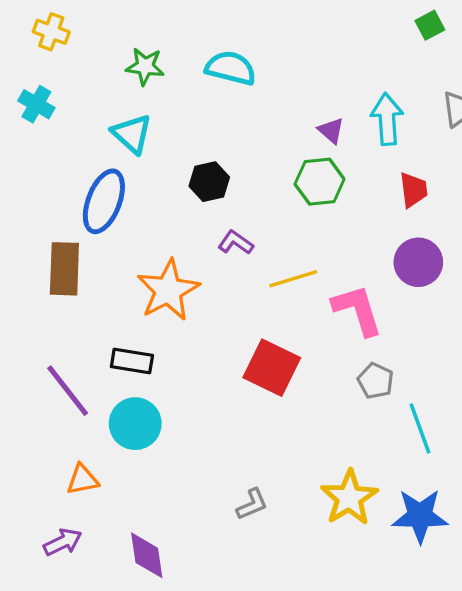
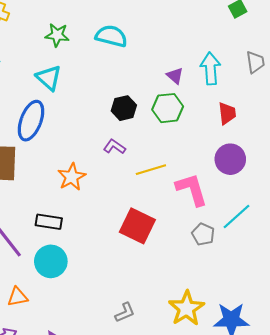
black hexagon: (209, 182) -> (124, 108), moved
orange star: (168, 290) -> (72, 177), size x0.7
cyan line: (420, 429) -> (237, 217), moved, turned 68

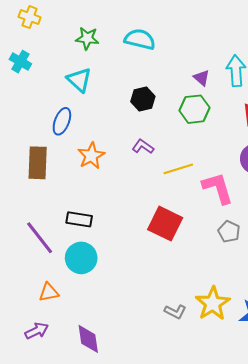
black hexagon: (124, 108) -> (143, 99), moved
blue ellipse: (31, 121) -> (62, 121), size x0.7
orange star: (72, 177) -> (91, 156), moved
gray L-shape: (125, 313) -> (175, 312), moved, turned 50

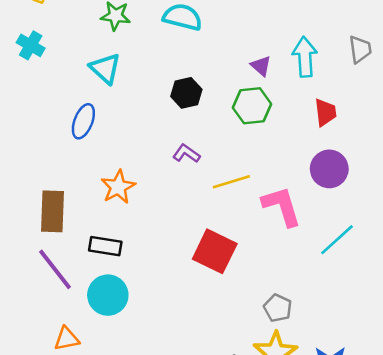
orange star: (91, 156) -> (118, 187), moved
brown rectangle: (38, 163) -> (52, 211), moved
gray pentagon: (229, 232) -> (278, 308), moved

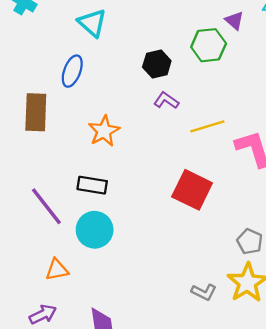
black hexagon: (186, 93) -> (157, 64), moved
green hexagon: (252, 106) -> (209, 45), moved
brown rectangle: (52, 211) -> (36, 112), moved

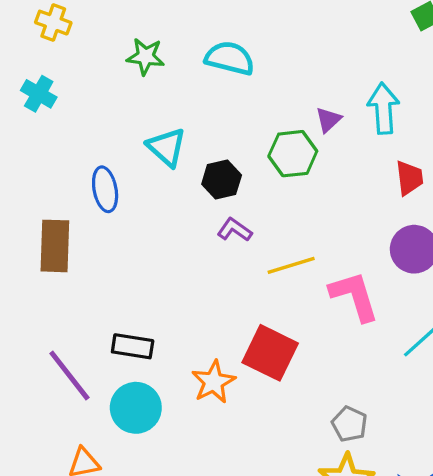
purple triangle: (234, 21) -> (328, 120), turned 36
cyan triangle: (92, 23) -> (167, 147), moved
blue ellipse: (72, 71) -> (105, 189), turned -32
orange star: (104, 131) -> (213, 382), moved

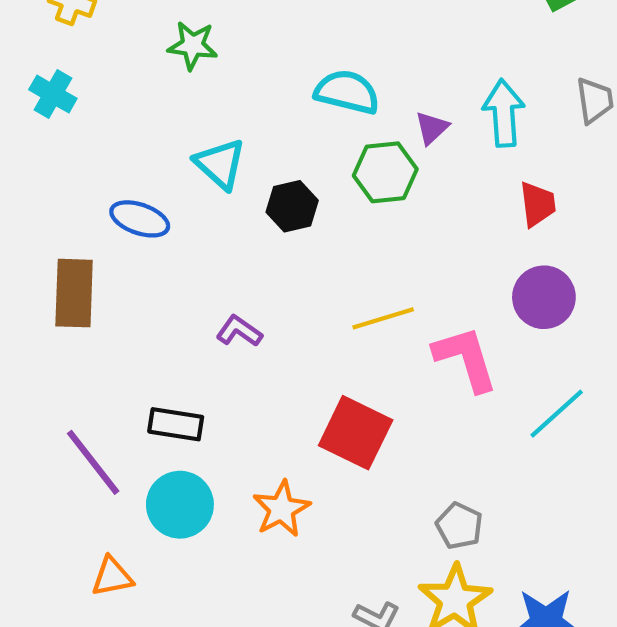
cyan semicircle: (230, 58) -> (347, 92), moved
blue ellipse: (105, 189) -> (140, 219), turned -60
purple L-shape: (235, 230) -> (239, 331), moved
orange star: (213, 382) -> (281, 509), moved

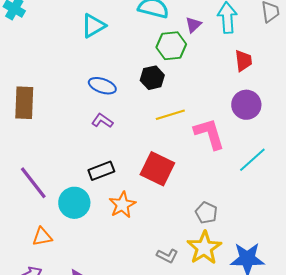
cyan triangle: (220, 164) -> (93, 26), moved, turned 48
black hexagon: (292, 206) -> (152, 78), moved
blue ellipse: (140, 219) -> (102, 86), moved
black rectangle: (176, 424) -> (101, 171), moved, turned -30

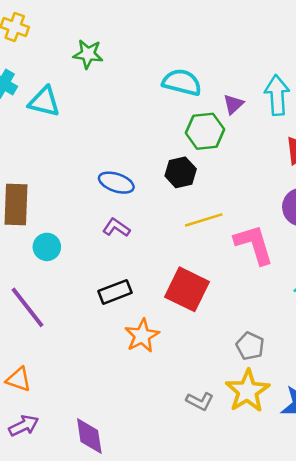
cyan triangle: (93, 26) -> (44, 102), moved, turned 44
cyan circle: (74, 203) -> (47, 247), moved, size x0.7
orange triangle: (42, 237) -> (19, 379), moved, turned 30

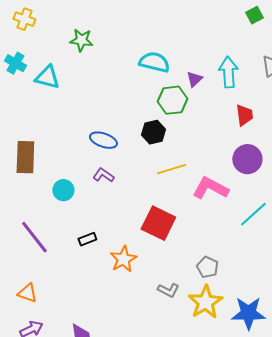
pink L-shape: (254, 244) -> (210, 188), turned -45
cyan circle: (47, 247) -> (63, 190), moved
black rectangle: (115, 292) -> (87, 239), moved, size x0.7
gray L-shape: (200, 401) -> (168, 290), moved

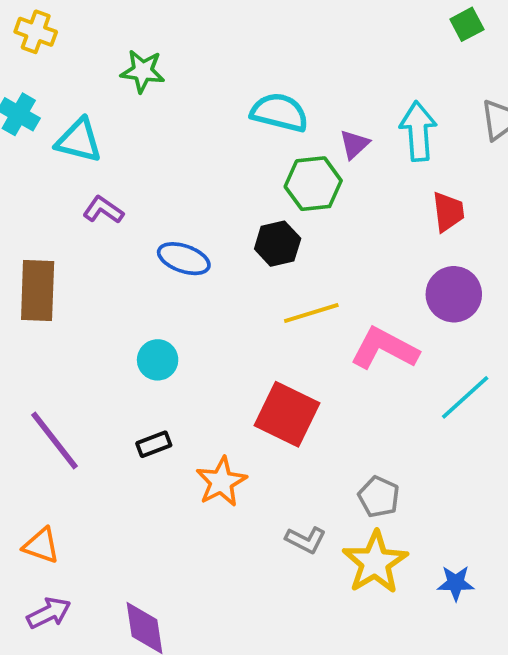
purple L-shape: (103, 175) -> (103, 210), moved
cyan circle: (63, 190) -> (158, 360), moved
blue star: (248, 313) -> (456, 583), size x0.6

